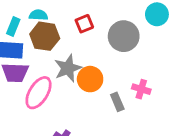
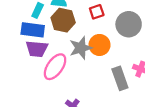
orange circle: (90, 79) -> (100, 45), moved
gray rectangle: (117, 102) -> (120, 78), size x1.5

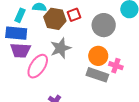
brown hexagon: (63, 20) -> (55, 19), moved
orange circle: (100, 45) -> (98, 56), moved
gray rectangle: (120, 78) -> (97, 75), turned -50

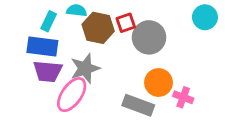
gray circle: (104, 25) -> (149, 37), moved
gray star: (61, 48) -> (85, 68), moved
gray rectangle: (97, 75) -> (138, 105), moved

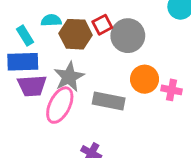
cyan rectangle: (49, 21) -> (25, 36), turned -48
gray rectangle: (138, 105) -> (109, 101), moved

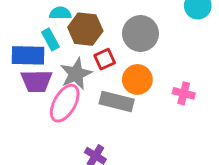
red square: (102, 25) -> (105, 59), moved
cyan rectangle: (25, 36) -> (50, 39), moved
orange circle: (145, 79) -> (137, 79), moved

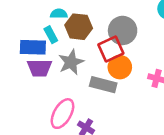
red square: (105, 59) -> (111, 49), moved, size x1.5
pink ellipse: (65, 103) -> (62, 114), moved

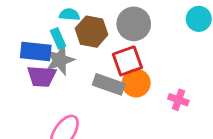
gray circle: (123, 30) -> (134, 24), moved
gray star: (71, 62) -> (60, 60), moved
gray rectangle: (103, 85) -> (109, 84), moved

